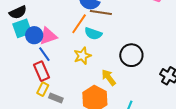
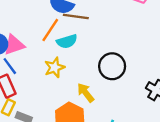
cyan semicircle: (93, 34) -> (67, 41), turned -36

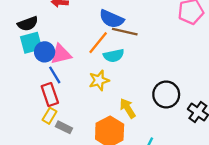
black circle: (112, 66) -> (166, 94), moved

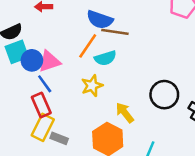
yellow rectangle: (50, 116) -> (43, 127), size x1.5

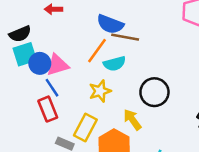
black circle: (164, 95) -> (154, 92), moved
yellow rectangle: (43, 127) -> (85, 128), moved

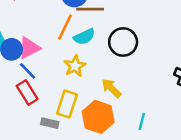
black circle: (154, 92) -> (123, 42), moved

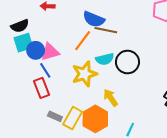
cyan semicircle: (84, 37) -> (105, 59), moved
yellow star: (75, 66) -> (85, 74), size x1.4
yellow rectangle: (67, 104) -> (73, 118), moved

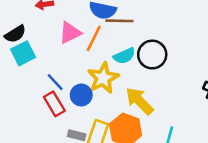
blue circle: (36, 50) -> (81, 95), moved
pink triangle: (50, 52) -> (70, 33), moved
yellow arrow: (111, 98) -> (139, 101), size x1.4

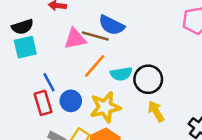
brown line: (119, 21) -> (95, 36), moved
orange line: (94, 38) -> (95, 66), moved
yellow star: (103, 78) -> (105, 107), moved
yellow arrow: (139, 101) -> (156, 111), moved, size x0.7

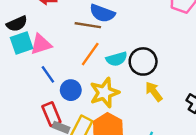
pink triangle: (75, 39) -> (41, 44), moved
red rectangle: (43, 103) -> (51, 114), moved

